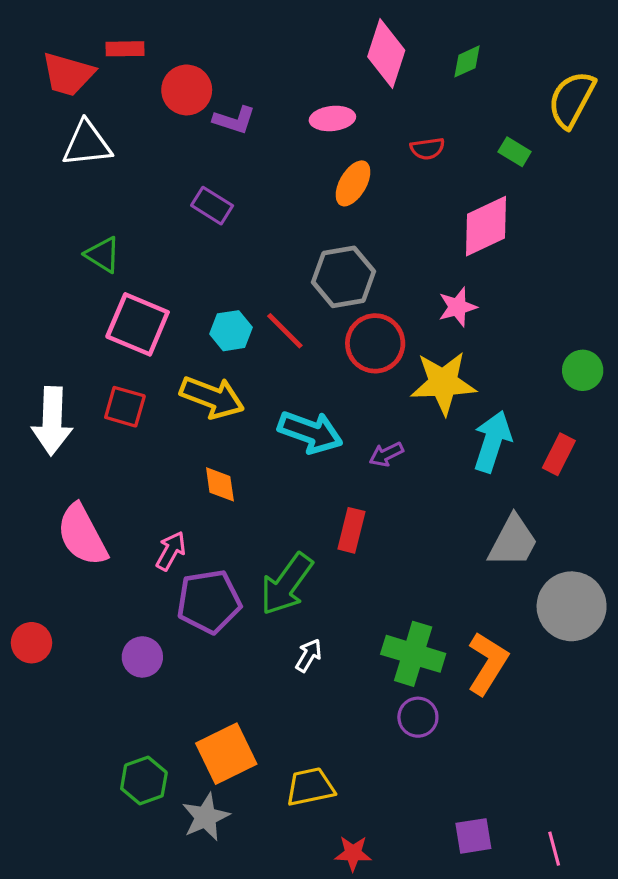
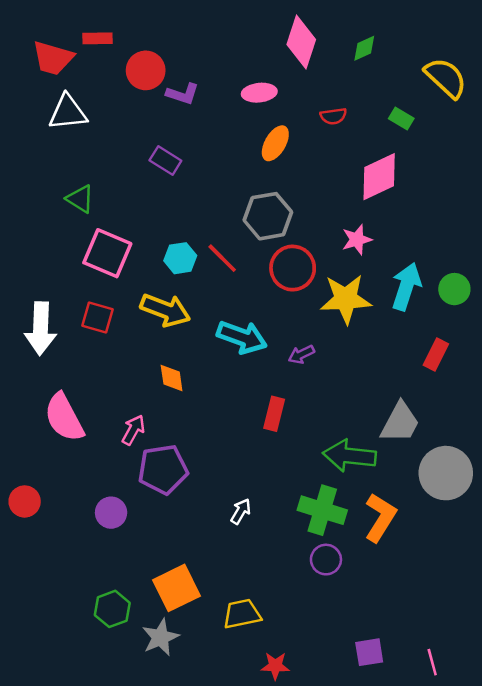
yellow semicircle: (572, 99) -> (446, 78), turned 105
cyan arrow: (492, 442) -> (406, 287), moved
green arrow: (286, 584) -> (349, 456), moved, turned 60

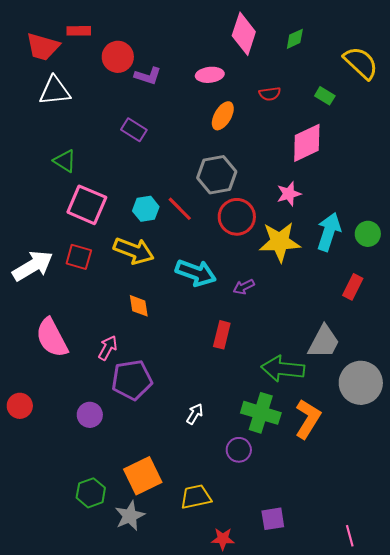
white arrow: (41, 329) -> (33, 266), turned -123
purple circle: (326, 560) -> (239, 450), moved
purple square: (369, 652) -> (273, 519), moved

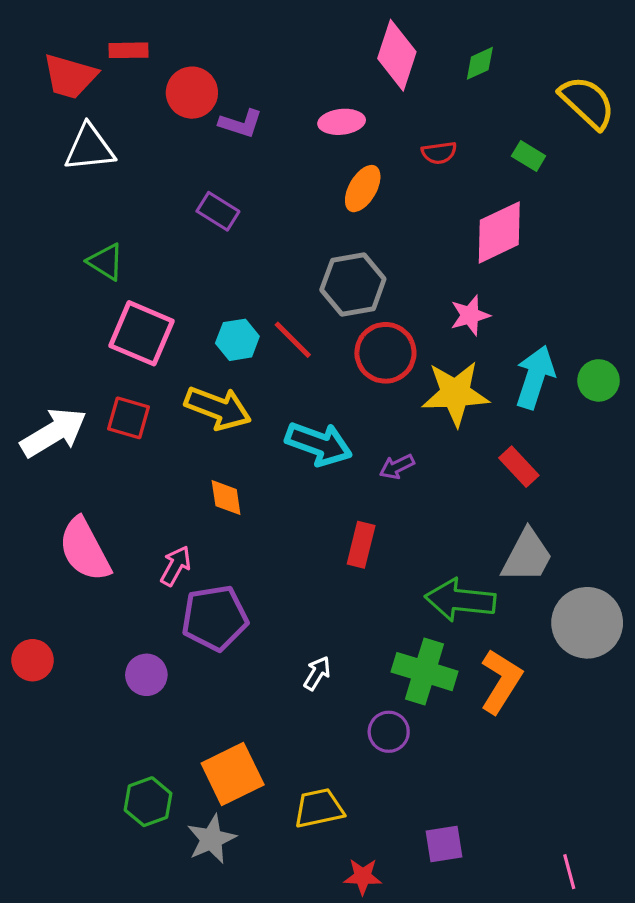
red rectangle: (353, 287) -> (519, 467), moved, turned -70

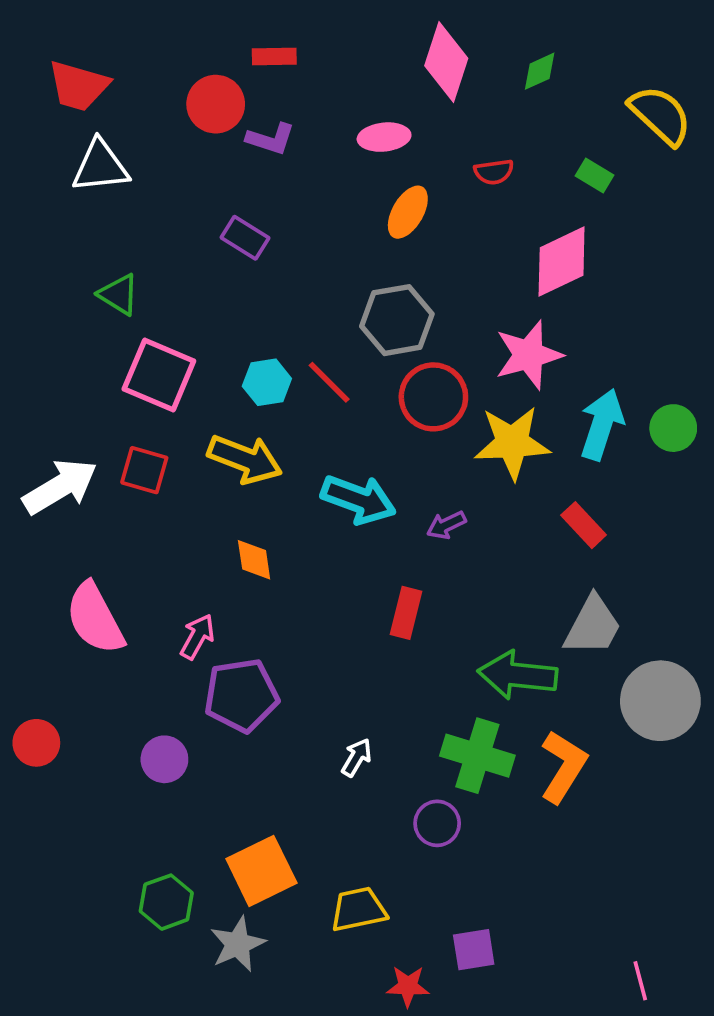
red rectangle: (128, 50) -> (274, 57), moved
pink star: (470, 315) -> (529, 355), size x1.5
purple square: (444, 844) -> (474, 950), moved

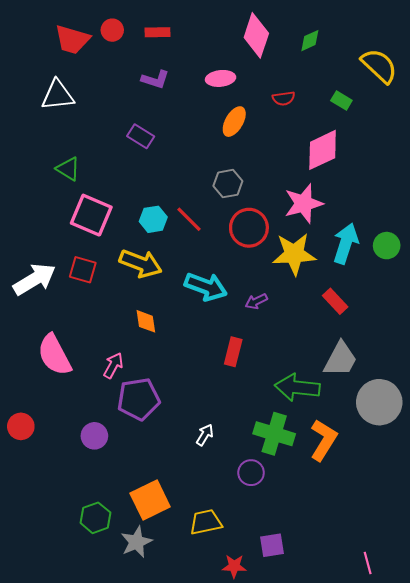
red trapezoid: (78, 86) -> (72, 40), moved
red circle: (216, 104) -> (112, 30), moved, size x0.7
gray hexagon: (397, 320) -> (228, 184), size x0.7

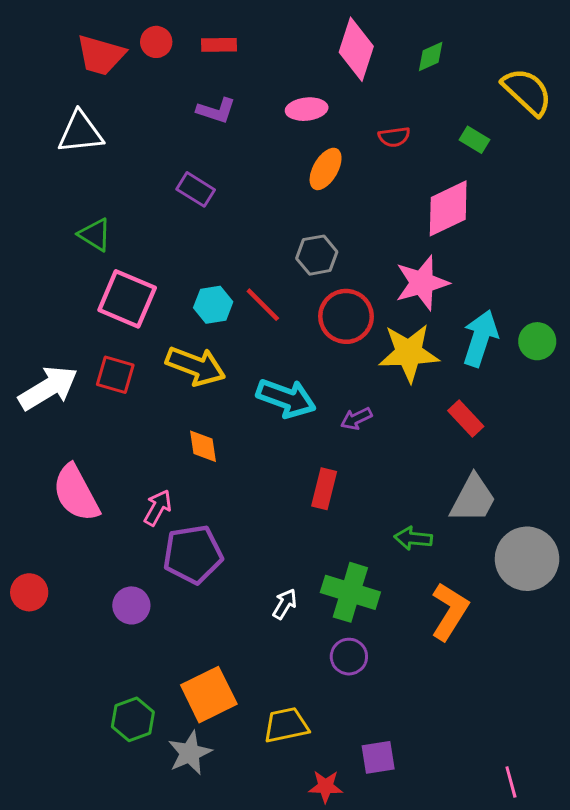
green arrow: (297, 387) -> (413, 538), size x0.6
green cross: (274, 434) -> (350, 592), moved

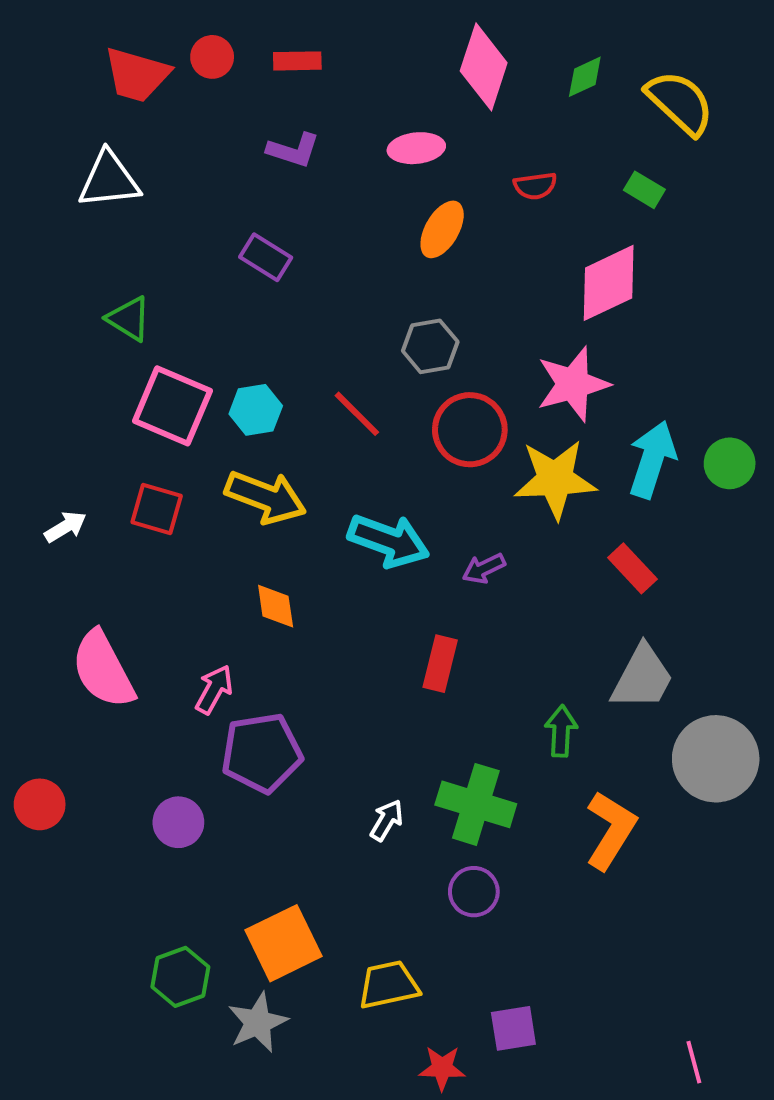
yellow semicircle: (527, 92) -> (680, 103), moved
cyan hexagon: (213, 305) -> (256, 410), moved
white arrow: (48, 388) -> (65, 527), size x0.5
green arrow: (413, 538) -> (561, 731), turned 87

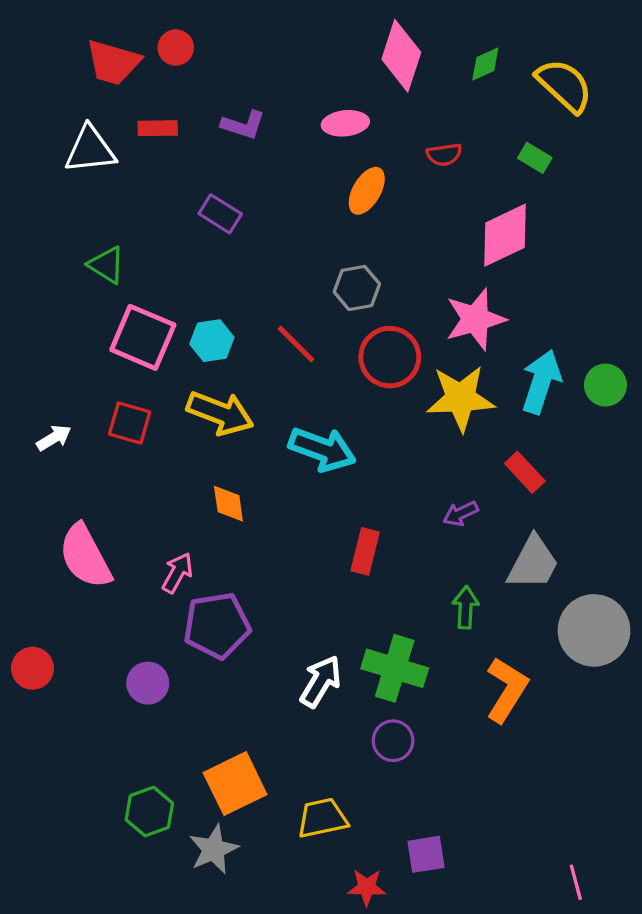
red rectangle: (297, 61) -> (158, 128), moved
purple arrow: (484, 568) -> (461, 513), moved
white arrow: (387, 820) -> (321, 681), size x1.5

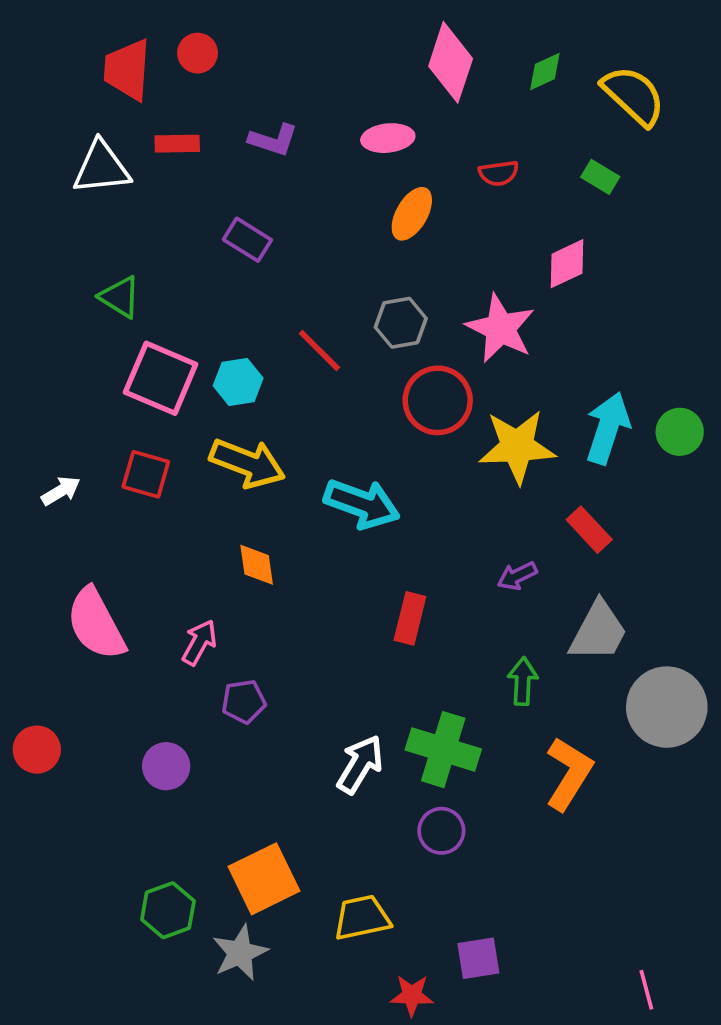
red trapezoid: (113, 62) -> (127, 70), turned 78
pink diamond: (505, 235) -> (567, 264), size x0.7
pink star: (475, 319) -> (500, 328), moved, turned -30
red line: (296, 344) -> (319, 351), moved
purple pentagon: (217, 625) -> (244, 702), size x0.6

